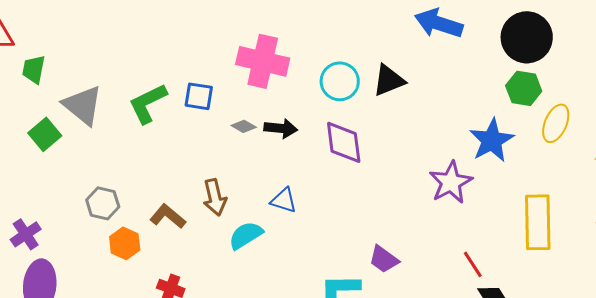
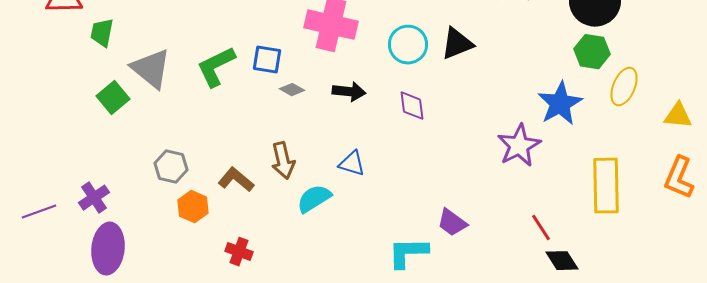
gray diamond: (244, 126) -> (292, 90), moved
purple diamond: (344, 142) -> (412, 106), size x0.7

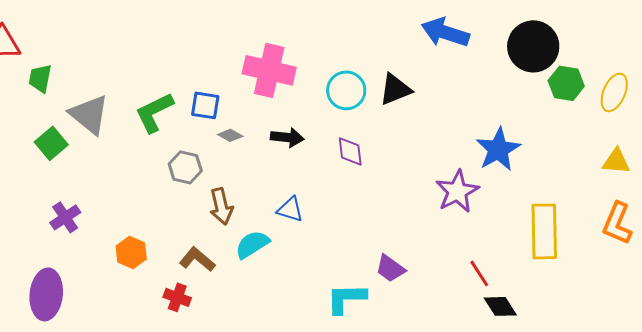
green hexagon: (592, 52) -> (566, 83), moved
yellow ellipse: (624, 87) -> (614, 92), moved
gray hexagon: (171, 167) -> (185, 167), moved
brown L-shape: (236, 180) -> (197, 259), moved
purple cross: (94, 198) -> (65, 217), moved

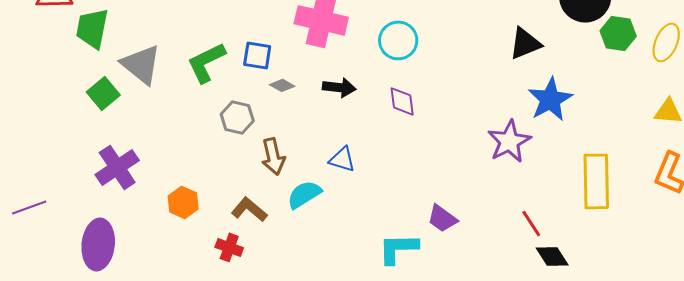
green trapezoid: (40, 78) -> (92, 28), size x1.4
black triangle: (395, 89) -> (525, 43), moved
purple cross: (65, 217) -> (117, 167), size x1.4

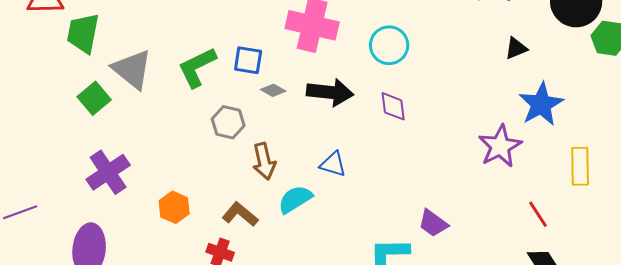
black triangle: (525, 43) -> (516, 48), size x0.7
black arrow: (339, 87) -> (330, 92), size x1.4
yellow rectangle: (596, 181) -> (580, 166), moved, size x0.7
red line: (531, 223) -> (538, 214), moved

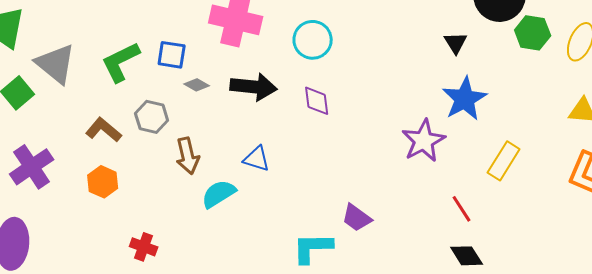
black triangle: (516, 48) -> (456, 43), moved, turned -40
yellow rectangle: (580, 166) -> (504, 161), turned 33
orange hexagon: (174, 207) -> (103, 182), moved
brown L-shape: (240, 214) -> (104, 130), moved

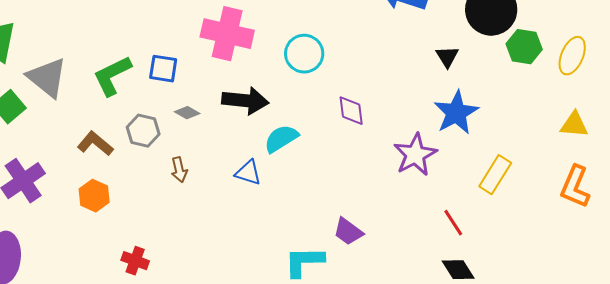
gray diamond: (197, 85) -> (187, 113), moved
purple diamond: (317, 101) -> (351, 111), moved
brown arrow: (188, 156) -> (179, 170), size x0.7
cyan semicircle: (219, 194) -> (281, 139), moved

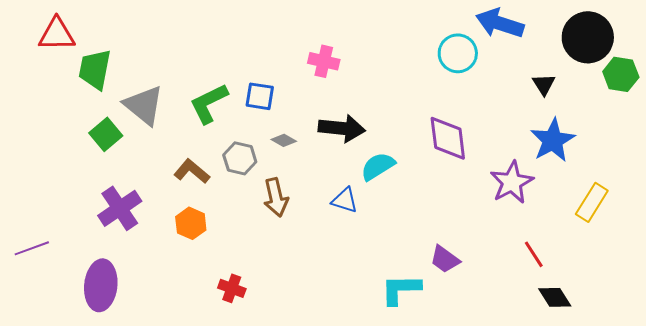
pink cross: (227, 34) -> (324, 61), size x0.6
cyan circle: (304, 54) -> (458, 53), moved
purple diamond: (351, 111) -> (448, 138), size x1.5
brown arrow: (179, 170) -> (276, 197), size x1.5
red line: (453, 223) -> (534, 254), moved

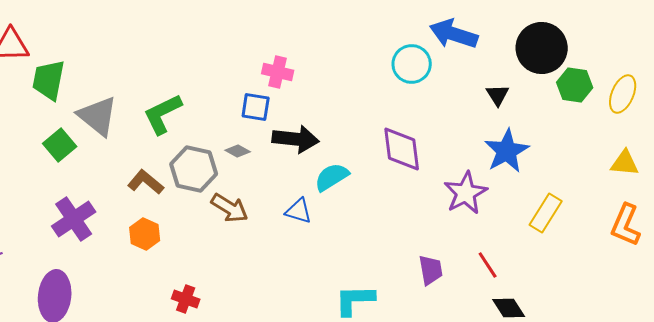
blue square: (260, 96) -> (256, 107), moved
gray hexagon: (240, 158) -> (194, 169), size x1.4
brown arrow: (276, 197) -> (230, 208), turned -45
purple trapezoid: (445, 259) -> (431, 270), moved, turned -136

